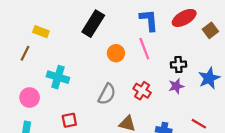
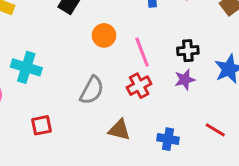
pink line: (144, 49) -> (142, 52), moved
red cross: (142, 91) -> (139, 86), turned 30

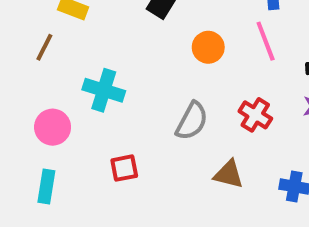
pink line: (142, 52) -> (266, 41), moved
red cross: (139, 86) -> (255, 115), turned -30

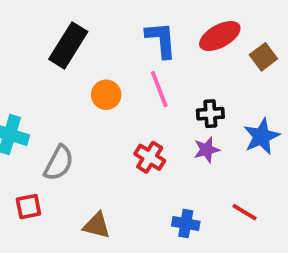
gray semicircle: (192, 121) -> (59, 163), moved
brown triangle: (229, 174) -> (97, 225), moved

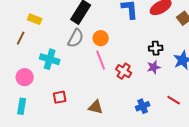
pink line: (159, 89) -> (101, 60), moved
gray semicircle: (59, 163) -> (76, 38), moved
blue cross: (186, 224) -> (143, 106), turned -32

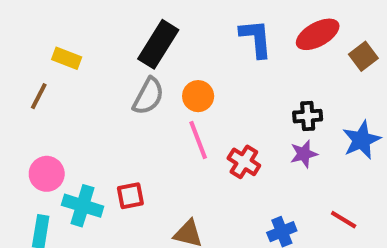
cyan cross: (50, 59) -> (83, 206), moved
red square: (60, 97) -> (130, 196), moved

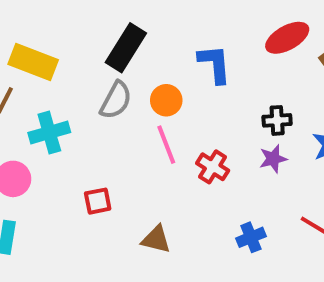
blue L-shape: (256, 38) -> (215, 64), moved
yellow rectangle: (67, 58) -> (33, 62), size x1.6
cyan cross: (83, 206) -> (49, 133), moved, turned -33

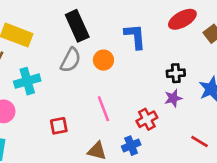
black rectangle: (126, 48) -> (77, 26), turned -56
pink line: (166, 145) -> (103, 109), moved
red cross: (213, 167) -> (147, 119), moved, turned 30
blue cross: (251, 237) -> (131, 146), moved

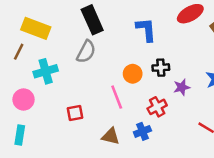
orange circle: (103, 60) -> (133, 74), moved
black cross: (176, 73) -> (161, 68), moved

